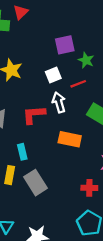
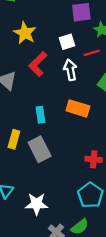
red L-shape: (34, 115) -> (38, 64), moved, turned -45
cyan rectangle: (22, 152) -> (41, 115), moved

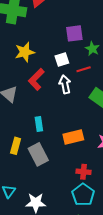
yellow star: (25, 33) -> (25, 52), turned 30
orange rectangle: (78, 108) -> (73, 137), moved, turned -30
red cross: (94, 159) -> (83, 172), moved

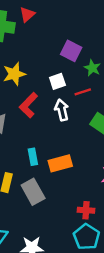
purple square: (74, 33) -> (71, 51), turned 36
orange rectangle: (73, 137) -> (60, 163), moved

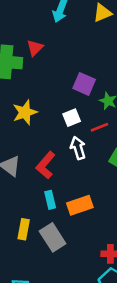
red L-shape: (29, 105) -> (46, 165), moved

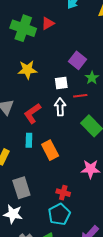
orange rectangle: (80, 205) -> (50, 150), turned 66
gray rectangle: (53, 237) -> (21, 188), moved

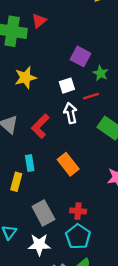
cyan rectangle: (29, 140) -> (30, 163), moved
red cross: (63, 193) -> (78, 211), moved
cyan pentagon: (59, 214) -> (78, 237), moved

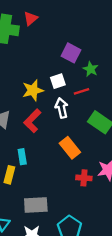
yellow star: (26, 78) -> (33, 90), moved
orange rectangle: (68, 164) -> (70, 148), moved
red cross: (78, 211) -> (84, 178), moved
gray rectangle: (43, 213) -> (36, 205), turned -65

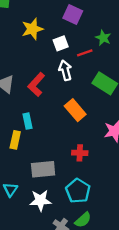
green star: (91, 69) -> (103, 38), moved
yellow star: (33, 90) -> (32, 29), moved
red cross: (84, 178) -> (80, 153), moved

